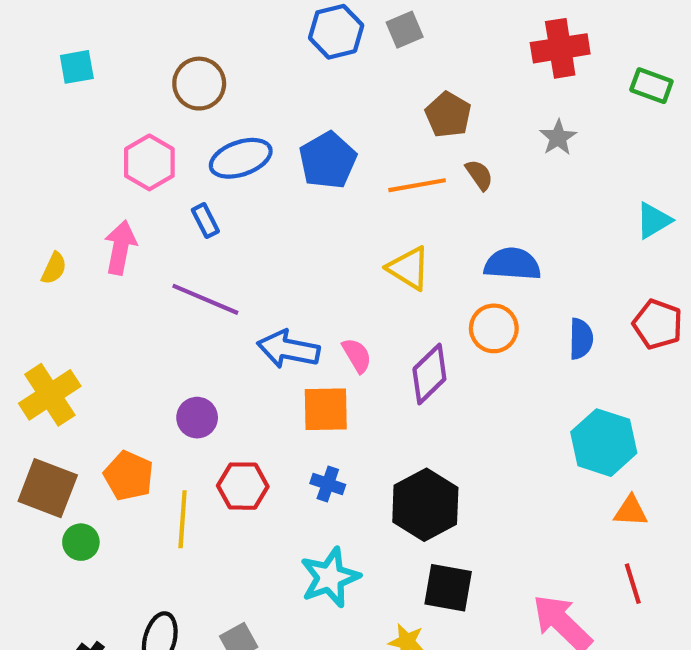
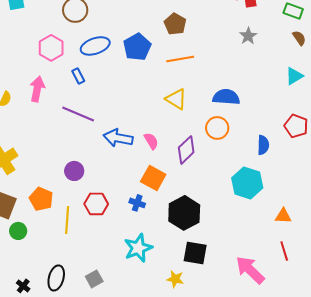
brown pentagon: (448, 115) -> (175, 24), moved
brown semicircle: (479, 175) -> (299, 38), moved
blue semicircle: (581, 339) -> (263, 145), moved
orange square: (326, 409) -> (153, 178), moved, turned 30
cyan hexagon: (604, 443) -> (247, 183), moved

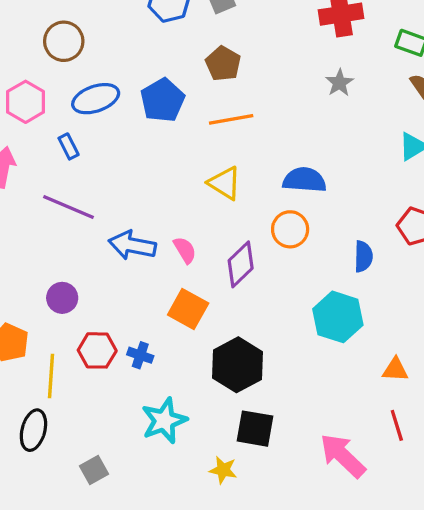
blue cross: (137, 203) -> (140, 355), moved
black ellipse: (56, 278) -> (33, 430), moved

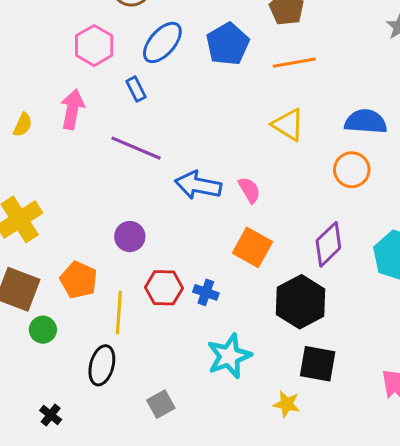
blue ellipse: (96, 99) -> (162, 42), turned -30
purple diamond: (241, 264) -> (328, 244), moved

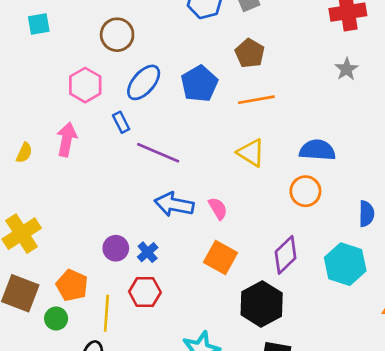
purple line: (136, 148) -> (158, 153), moved
blue cross: (206, 292) -> (148, 252), moved, turned 30
green circle: (43, 330) -> (56, 319), moved

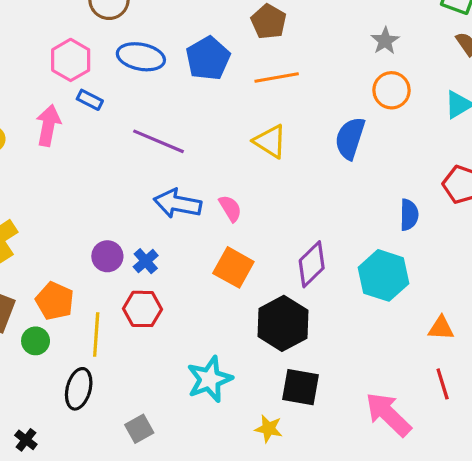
blue ellipse: (144, 82) -> (141, 57), turned 60
blue rectangle: (121, 122) -> (90, 100), moved, turned -36
blue semicircle: (317, 150) -> (350, 138), turned -76
orange circle: (305, 191) -> (392, 90), moved

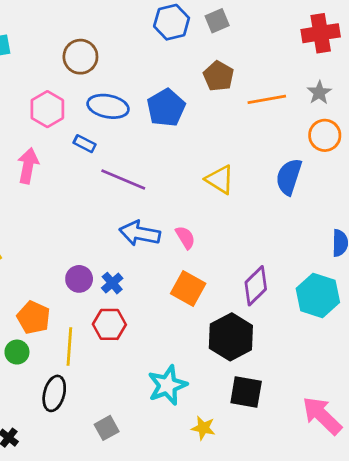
orange line: (277, 78) -> (267, 99), moved
blue rectangle: (90, 100) -> (85, 144), moved
yellow star: (269, 429) -> (203, 428), moved

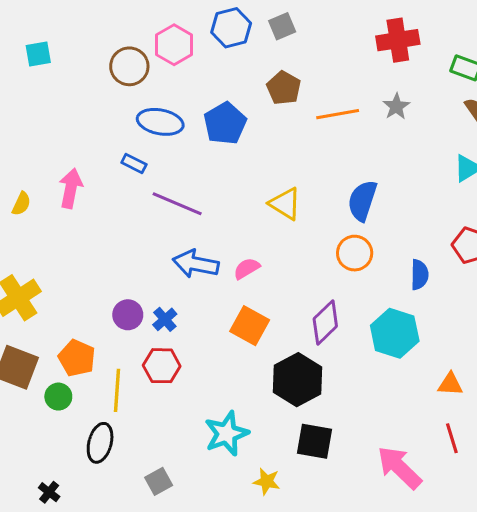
pink hexagon: (47, 109) -> (174, 45), moved
orange circle: (325, 135) -> (355, 253), moved
pink semicircle: (185, 237) -> (247, 268), turned -90

